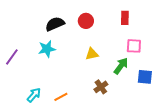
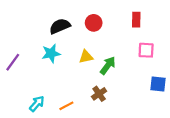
yellow triangle: (92, 54) -> (86, 57), moved
green arrow: (121, 66) -> (108, 65), moved
brown cross: (101, 87) -> (99, 94), moved

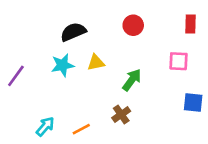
red rectangle: (136, 20) -> (190, 24), moved
red circle: (94, 23) -> (133, 25), moved
yellow triangle: (86, 57) -> (96, 63), moved

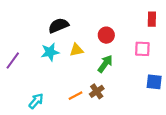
red circle: (133, 25) -> (106, 35), moved
orange line: (81, 129) -> (75, 96), moved

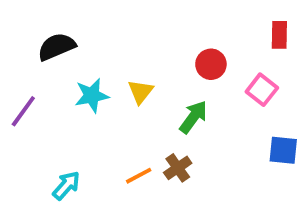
black semicircle: (58, 26) -> (57, 47), moved
red circle: (106, 35) -> (211, 64), moved
pink square: (142, 49) -> (262, 90), turned 35
yellow triangle: (77, 50) -> (141, 92), turned -40

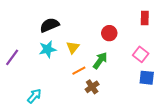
black semicircle: (57, 47) -> (50, 25), moved
pink square: (262, 90) -> (141, 54), moved
orange line: (139, 176) -> (79, 71), moved

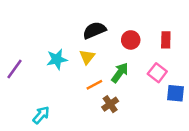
red rectangle: (145, 18) -> (166, 40), moved
black semicircle: (50, 25) -> (94, 30), moved
pink square: (141, 54) -> (157, 73), moved

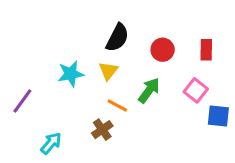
black semicircle: (94, 30) -> (117, 38), turned 140
purple line: (14, 69) -> (22, 101), moved
orange line: (94, 85) -> (117, 105), turned 56
brown cross: (110, 104) -> (102, 130), moved

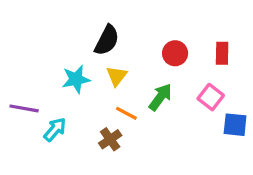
black semicircle: (117, 38) -> (107, 40), moved
purple line: (22, 101) -> (24, 108), turned 64
cyan arrow: (51, 143) -> (55, 130), moved

